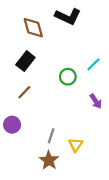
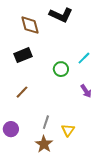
black rectangle: (25, 61) -> (23, 55), turned 30
brown line: (24, 92) -> (22, 92), moved
purple circle: (12, 125) -> (11, 129), moved

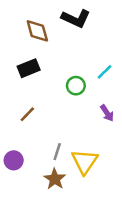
yellow triangle: (68, 130) -> (85, 162), size x1.6

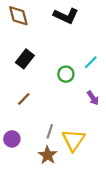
brown diamond: (37, 31) -> (18, 16), moved
black rectangle: (29, 68) -> (25, 59), turned -30

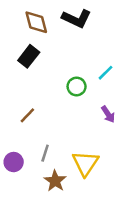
brown diamond: (18, 16) -> (36, 22), moved
black rectangle: (25, 59) -> (29, 56), moved
gray line: (50, 131) -> (45, 153), moved

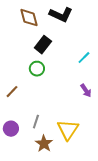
black rectangle: (29, 56) -> (43, 45), moved
green circle: (77, 86) -> (37, 69), moved
brown line: (27, 115) -> (12, 92), moved

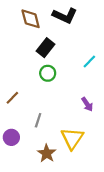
green circle: (37, 69) -> (48, 73), moved
purple arrow: (86, 91) -> (87, 104), moved
gray line: (36, 122) -> (38, 120), moved

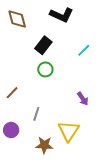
brown diamond: (31, 19) -> (17, 19), moved
cyan line: (89, 62) -> (84, 50), moved
brown star: (47, 153) -> (44, 145), turned -30

